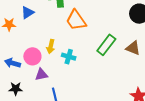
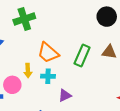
orange trapezoid: (76, 20) -> (48, 53), moved
purple triangle: (41, 75) -> (65, 95), moved

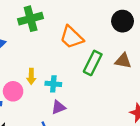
orange trapezoid: (48, 53) -> (72, 37), moved
purple triangle: (65, 95) -> (58, 107), moved

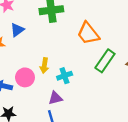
cyan cross: (53, 84) -> (65, 76), turned -32
purple triangle: (58, 107) -> (55, 98), moved

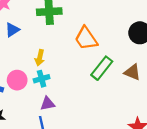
yellow arrow: (44, 66) -> (40, 58), moved
cyan cross: (65, 76) -> (42, 79), moved

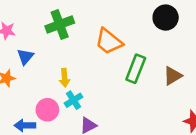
brown triangle: (132, 72) -> (173, 76), moved, turned -36

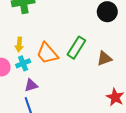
orange trapezoid: (109, 41) -> (47, 53), moved

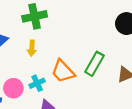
yellow arrow: (19, 45) -> (32, 48), moved

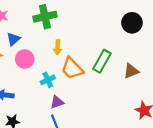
yellow arrow: (32, 48) -> (58, 47), moved
pink circle: (13, 88) -> (25, 59), moved

